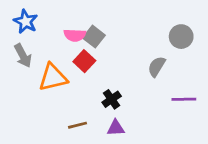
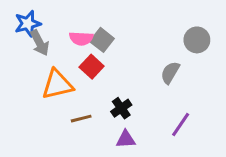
blue star: (26, 22) -> (28, 24), turned 30
gray arrow: (23, 56) -> (40, 43), moved
purple line: (184, 99) -> (181, 124), moved, turned -55
brown line: (77, 125) -> (81, 119), moved

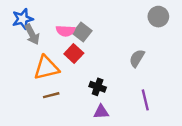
gray circle: (197, 40) -> (158, 17), moved
black cross: (121, 108) -> (98, 87), turned -35
brown line: (81, 119) -> (51, 95), moved
purple line: (181, 124) -> (145, 100), turned -48

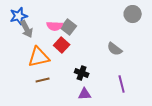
gray semicircle: (137, 58) -> (115, 49), turned -84

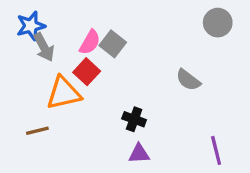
pink semicircle: (55, 26) -> (90, 42), turned -63
red square: (62, 45) -> (87, 72), moved
brown line: (43, 80) -> (37, 131), moved
purple line: (122, 84) -> (216, 150), moved

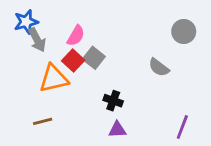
gray circle: (218, 23) -> (184, 32), moved
gray square: (113, 44) -> (94, 58), moved
brown line: (37, 131) -> (43, 121), moved
purple line: (216, 150) -> (182, 127), turned 35

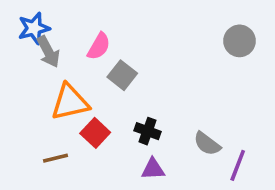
red square: (73, 61) -> (95, 133), moved
gray semicircle: (159, 67) -> (207, 144), moved

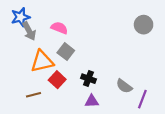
pink semicircle: (99, 46) -> (59, 28), turned -98
gray square: (122, 75) -> (66, 52), moved

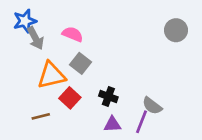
purple line: (142, 99) -> (142, 122), moved

